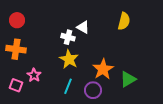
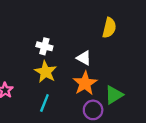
white triangle: (83, 27) -> (84, 58), moved
purple circle: (93, 90) -> (93, 110), moved

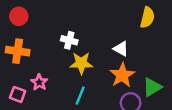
white cross: (44, 46) -> (69, 40), moved
yellow star: (46, 72) -> (81, 63), turned -30

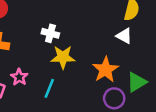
white triangle: (121, 49) -> (124, 36), moved
cyan line: (80, 96) -> (49, 88), moved

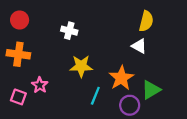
white cross: (50, 33) -> (69, 31), moved
cyan line: (49, 88) -> (95, 96), moved

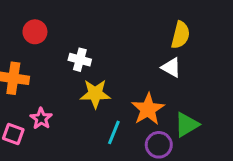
red circle: (20, 20) -> (35, 32), moved
white cross: (69, 31) -> (80, 60), moved

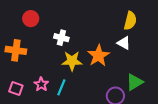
orange star: (148, 109) -> (98, 56), moved
pink star: (41, 118) -> (41, 84), moved
cyan line: (114, 132) -> (61, 87), moved

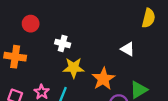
yellow semicircle: (130, 21) -> (149, 18), moved
orange star: (98, 56) -> (103, 79), moved

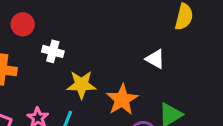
white cross: (63, 43) -> (53, 51), moved

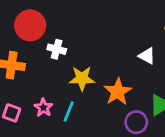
red circle: (23, 24) -> (30, 25), size x1.5

